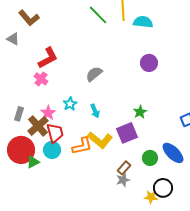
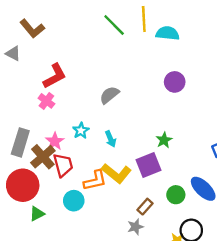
gray rectangle: (19, 114) -> (20, 142), size x1.6
cyan circle: (52, 150) -> (74, 201), moved
green triangle: (33, 162) -> (37, 214), moved
gray star: (123, 180) -> (135, 227), moved

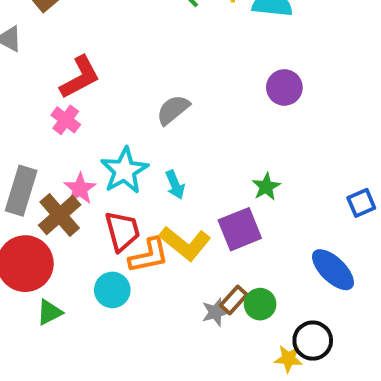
cyan star: (81, 131) -> (124, 170), size x1.6
red trapezoid: (63, 165) -> (122, 231), moved
green circle: (176, 195) -> (260, 304), moved
gray star: (135, 227) -> (216, 312), moved

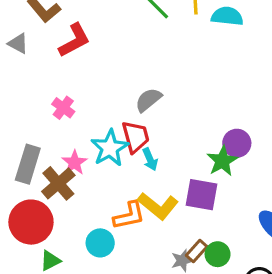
red L-shape: (80, 77) -> (74, 40), moved
purple circle: (284, 87) -> (237, 143), moved
green star: (266, 187) -> (222, 161), size x1.4
purple square: (240, 229) -> (201, 195), turned 32
red trapezoid: (122, 231) -> (136, 137), moved

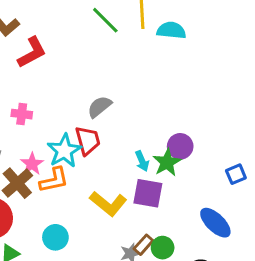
pink cross: (63, 108) -> (22, 114), turned -30
cyan arrow: (150, 159) -> (142, 161), moved
orange L-shape: (129, 216) -> (54, 180), moved

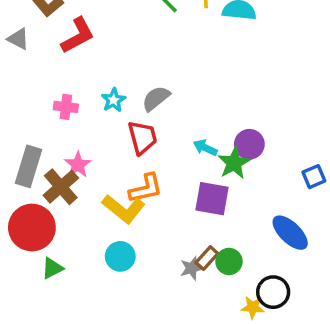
cyan star: (64, 151) -> (113, 100), moved, size x0.6
cyan arrow: (142, 161) -> (205, 148), moved, turned 138
orange L-shape: (54, 180) -> (146, 188), moved
yellow L-shape: (108, 204) -> (124, 209), moved
cyan circle: (55, 237) -> (120, 256), moved

